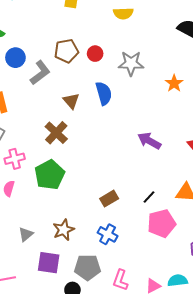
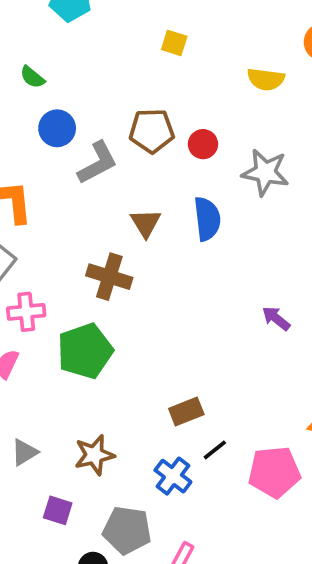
brown cross: (56, 133) -> (109, 277), turned -35
purple arrow: (149, 141) -> (276, 318), size x0.7
black line: (149, 197) -> (215, 450), moved
purple square: (49, 263) -> (58, 510), size x0.7

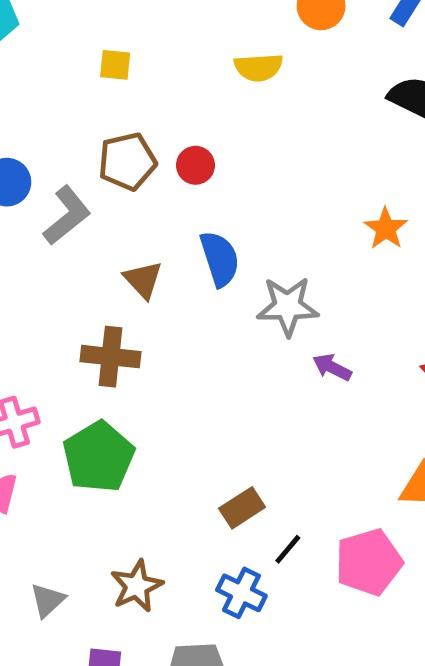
yellow square: (174, 43) -> (115, 65), moved
gray star: (265, 172) -> (288, 306), moved

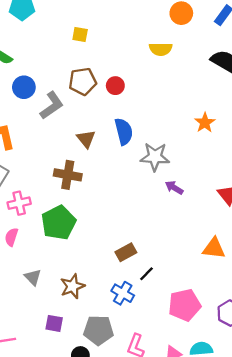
yellow semicircle: (259, 67) -> (161, 49), moved
pink pentagon: (369, 562) -> (185, 305), moved
gray triangle: (48, 600) -> (33, 277), moved, turned -36

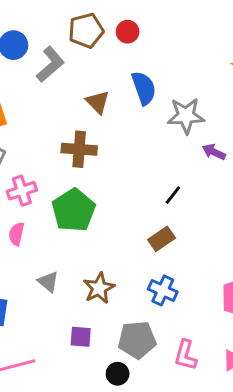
black line: (147, 274) -> (173, 195), moved

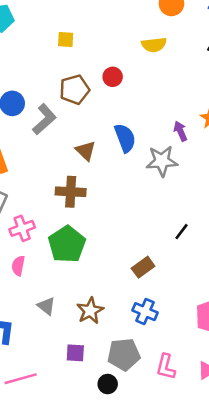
red circle: (128, 32) -> (113, 77), moved
purple arrow: (214, 152) -> (180, 131), moved, turned 42
black line: (173, 195) -> (182, 232), moved

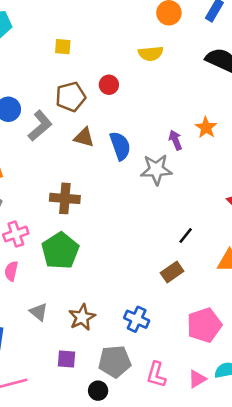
brown triangle: (86, 151) -> (84, 137), moved, turned -30
black line: (182, 232) -> (186, 236), moved
brown rectangle: (143, 267) -> (172, 272), moved

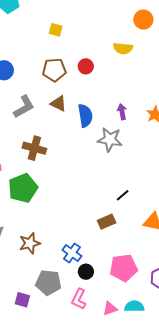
gray L-shape: (40, 126) -> (24, 107), moved
purple arrow: (175, 140) -> (122, 112), moved
purple square: (66, 359) -> (22, 300), moved
black circle: (98, 391) -> (86, 272), moved

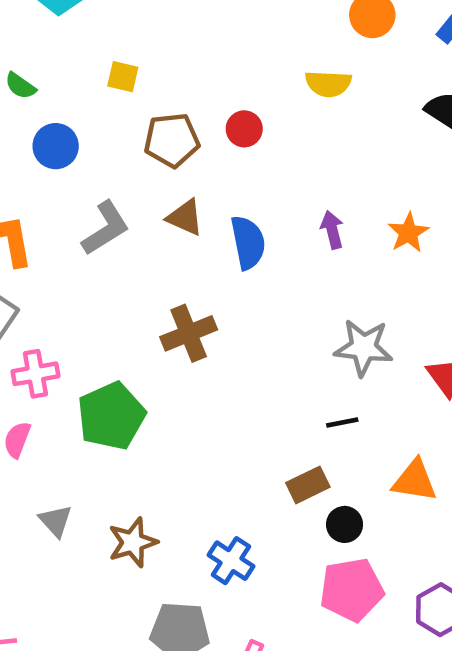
yellow square: (56, 30) -> (123, 77), moved
gray star: (110, 140) -> (364, 348), moved
brown cross: (34, 148) -> (189, 333), moved, turned -35
black line: (123, 195) -> (342, 422), turned 32
black circle: (86, 272) -> (345, 524), moved

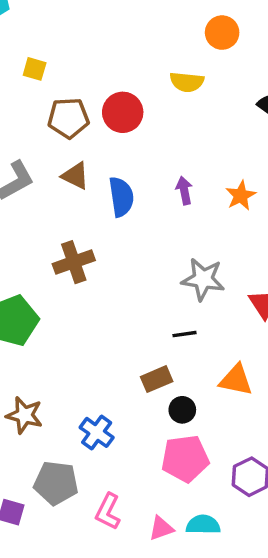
red circle: (244, 129) -> (123, 112), size x1.5
brown star: (133, 542) -> (24, 415), turned 30

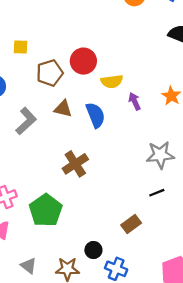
yellow semicircle: (187, 82) -> (112, 81), moved
brown rectangle: (157, 379) -> (131, 224), moved
black circle: (182, 410) -> (93, 250), moved

